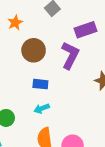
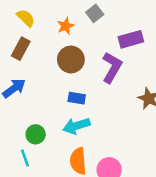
orange star: (15, 23) -> (66, 26), moved
cyan arrow: (42, 109) -> (76, 126), size x1.5

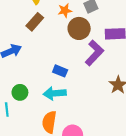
brown rectangle: (21, 49) -> (35, 22), moved
brown circle: (71, 59) -> (79, 28), moved

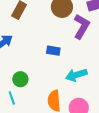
cyan arrow: (55, 93) -> (76, 75), moved

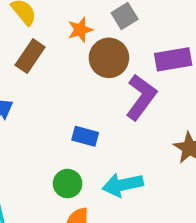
green circle: (20, 79) -> (68, 184), moved

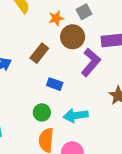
brown rectangle: (30, 56) -> (39, 53), moved

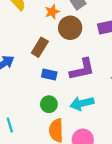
purple L-shape: (91, 62) -> (82, 69), moved, turned 44
blue rectangle: (55, 84) -> (49, 74), moved

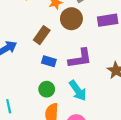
cyan arrow: (82, 103) -> (78, 91), turned -115

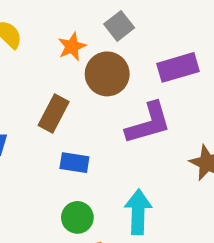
purple L-shape: (80, 58) -> (148, 123), moved
cyan arrow: (78, 91) -> (138, 212), turned -135

